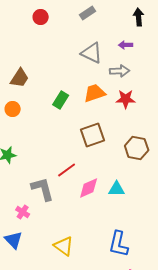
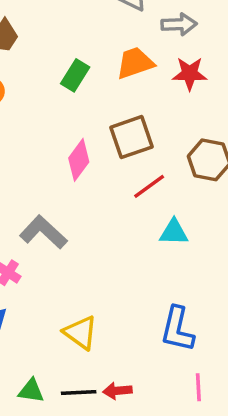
red line: (67, 170) -> (149, 186), moved
pink diamond: (89, 188) -> (79, 160), moved, turned -30
gray L-shape: (43, 189) -> (43, 232), turned -32

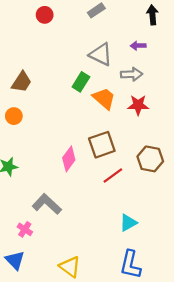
orange trapezoid: (135, 63) -> (104, 98), turned 60
green rectangle: (75, 75) -> (81, 82), moved
cyan triangle: (174, 232) -> (128, 223), moved, turned -30

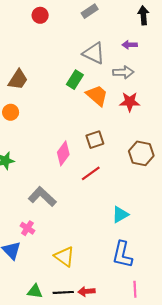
brown square: (102, 145) -> (95, 140), size x0.7
red line: (113, 175) -> (91, 173), moved
pink cross: (25, 229) -> (27, 228), moved

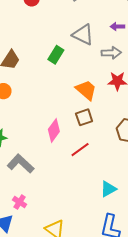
green rectangle: (75, 80) -> (56, 55), moved
orange trapezoid: (97, 95) -> (86, 90), moved
gray L-shape: (42, 197) -> (21, 164), moved

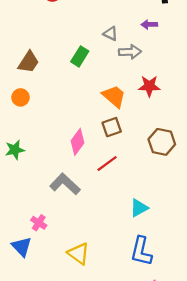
gray triangle: (83, 35) -> (111, 34), size x0.6
gray arrow: (111, 53) -> (130, 52), moved
gray L-shape: (21, 164) -> (65, 184), moved

